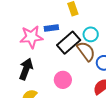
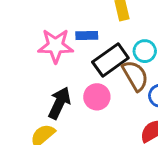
black arrow: (26, 69) -> (59, 103), moved
pink circle: (63, 80) -> (97, 97), moved

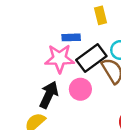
pink star: (56, 46) -> (60, 59), moved

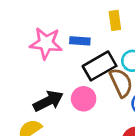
pink star: (60, 59) -> (46, 43), moved
black arrow: (49, 95) -> (48, 101), turned 32

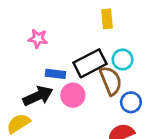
blue rectangle: (80, 41) -> (55, 74), moved
pink star: (46, 43) -> (38, 39), size x0.6

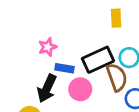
pink star: (38, 39) -> (48, 47), moved, turned -30
black arrow: (38, 96) -> (47, 88), turned 136

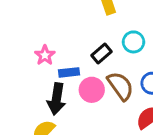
black rectangle: (98, 60) -> (101, 53), size x0.6
brown semicircle: (117, 77) -> (120, 86), moved

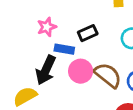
black rectangle: (101, 53) -> (88, 33), moved
brown semicircle: (120, 86) -> (108, 75), turned -32

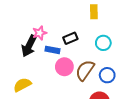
black arrow: (46, 70) -> (29, 46), moved
brown semicircle: (108, 75) -> (85, 70), turned -95

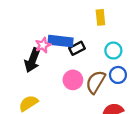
blue rectangle: (53, 50) -> (61, 41), moved, size x1.5
blue circle: (107, 75) -> (118, 75), moved

